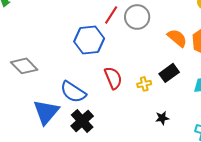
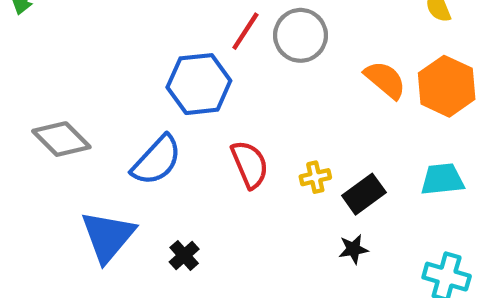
black rectangle: (169, 73) -> (364, 194), moved
blue semicircle: (73, 92) -> (157, 160), moved, turned -80
black cross: (82, 121) -> (184, 255), size x0.6

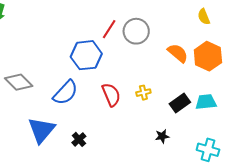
yellow cross: (315, 177) -> (143, 93), moved
black rectangle: (364, 194) -> (180, 103), moved

